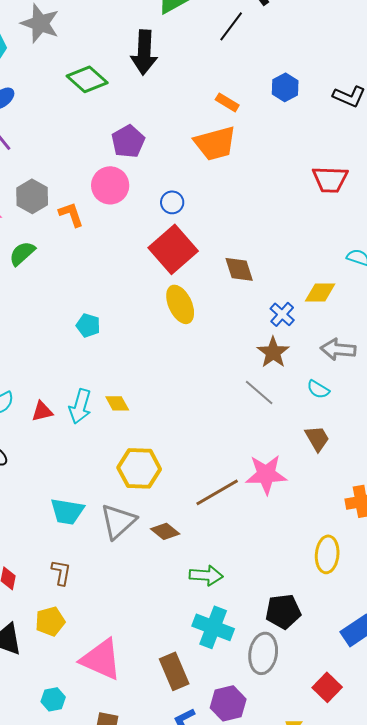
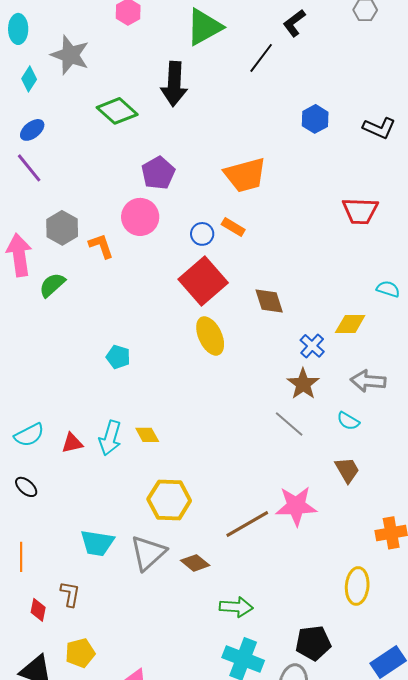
orange rectangle: (227, 102) -> (233, 227), moved
brown L-shape: (61, 572) -> (70, 594), moved

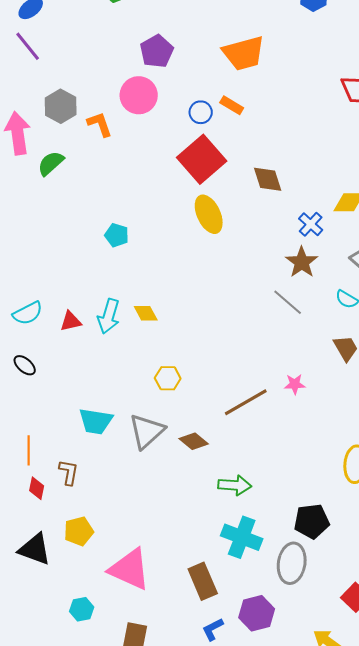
yellow hexagon: (169, 500) -> (168, 378), size x0.6
pink star: (296, 506) -> (295, 384), size x0.5
orange line: (21, 557) -> (29, 450), moved

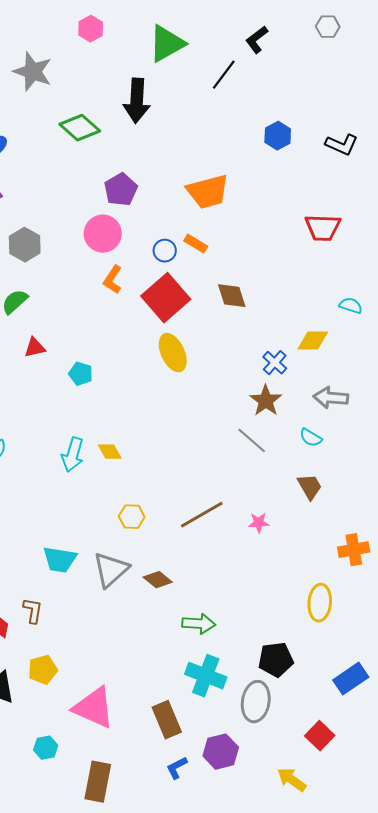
orange L-shape: (100, 124) -> (113, 280), moved, turned -128
brown diamond: (268, 179) -> (232, 296), moved
red triangle: (71, 321) -> (35, 348), moved
brown line: (246, 402) -> (202, 515), moved

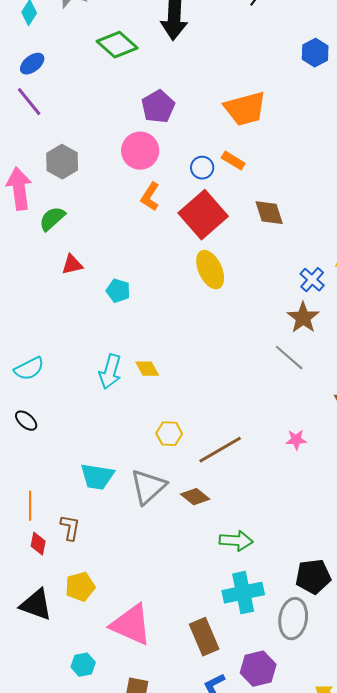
brown line: (202, 515) -> (220, 450), moved
cyan cross: (206, 676) -> (243, 593), turned -33

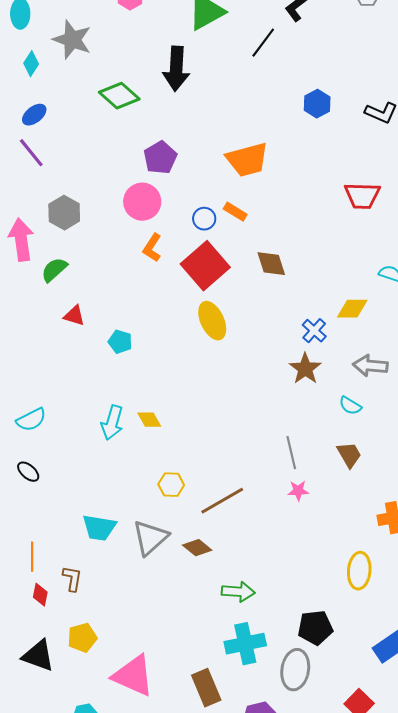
red triangle: (72, 265) -> (74, 316), turned 30
gray line: (289, 358) -> (291, 453), moved, turned 36

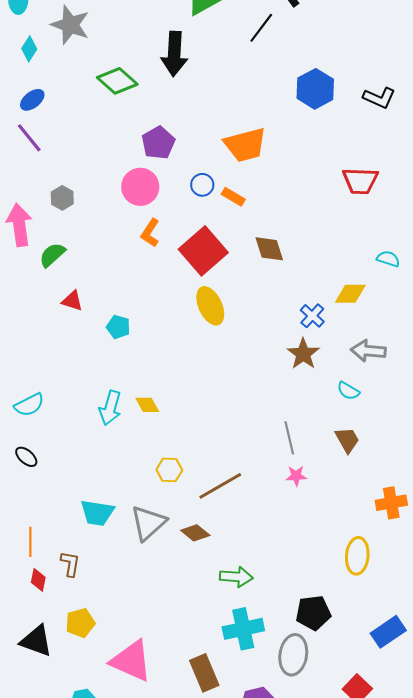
blue hexagon: (317, 104) -> (315, 89), size x1.4
gray hexagon: (64, 213) -> (62, 198), size x0.7
blue circle: (204, 219) -> (202, 185), moved

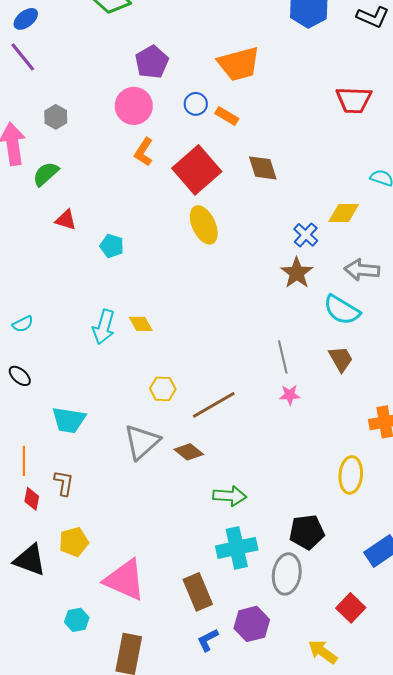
cyan semicircle: (348, 391) -> (342, 310), size x1.6
cyan semicircle: (29, 405) -> (23, 324), size x0.7
cyan trapezoid: (97, 513) -> (69, 420), moved

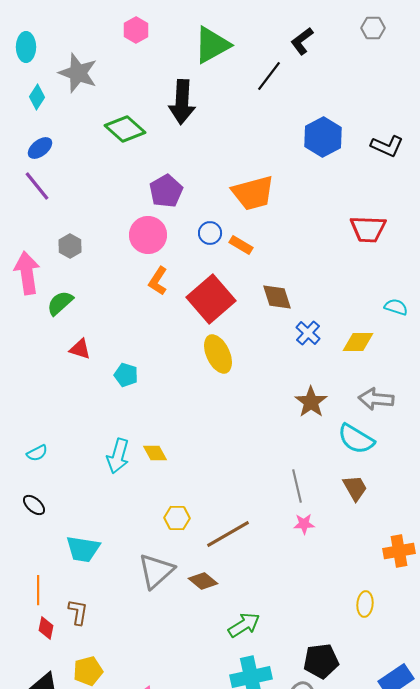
blue cross: (306, 235) -> (308, 333), moved
yellow ellipse: (351, 475) -> (365, 604), size x0.7
green arrow: (230, 496) -> (244, 625), turned -36

